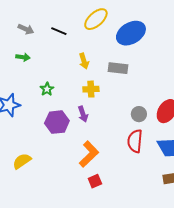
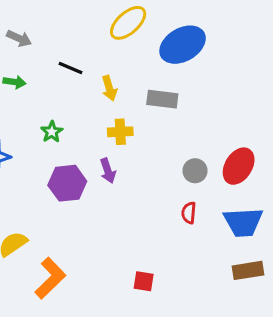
black line: (59, 31) -> (70, 68), moved
red semicircle: (135, 141) -> (189, 213), size x0.6
orange L-shape: (89, 154) -> (50, 278), moved
red square: (95, 181) -> (144, 281), moved, turned 32

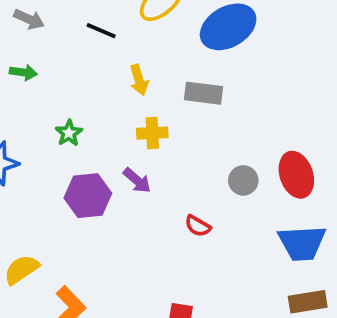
black line: (70, 68) -> (101, 31), moved
red ellipse: (239, 166) -> (296, 175), turned -51
purple arrow: (108, 171) -> (137, 180), turned -30
red semicircle: (189, 213) -> (198, 226), moved, turned -65

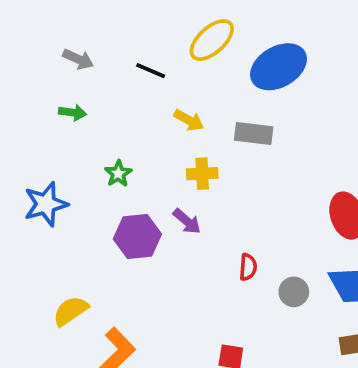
yellow arrow: (139, 80) -> (189, 120), turned -44
gray circle: (243, 180) -> (294, 292), moved
red semicircle: (198, 226) -> (248, 267), turned -116

